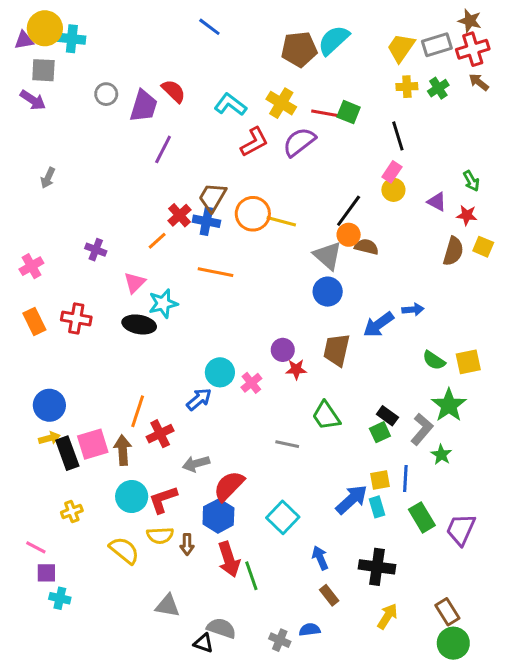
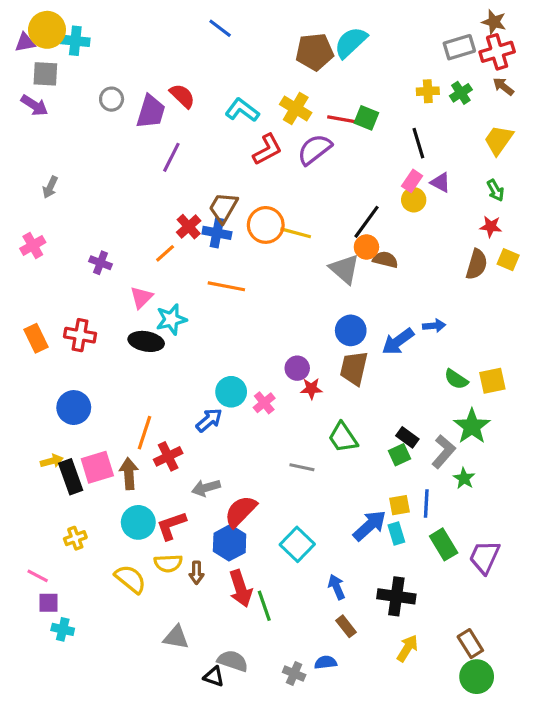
yellow trapezoid: (401, 48) -> (499, 140), moved
purple triangle: (437, 202) -> (440, 182), moved
pink cross: (31, 266) -> (33, 245), moved
blue circle: (328, 292) -> (351, 330), moved
blue circle: (49, 405) -> (74, 408), moved

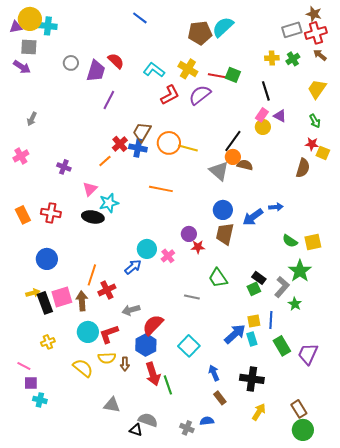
yellow square: (508, 260) -> (323, 153), moved
orange line: (226, 286) -> (161, 189), moved

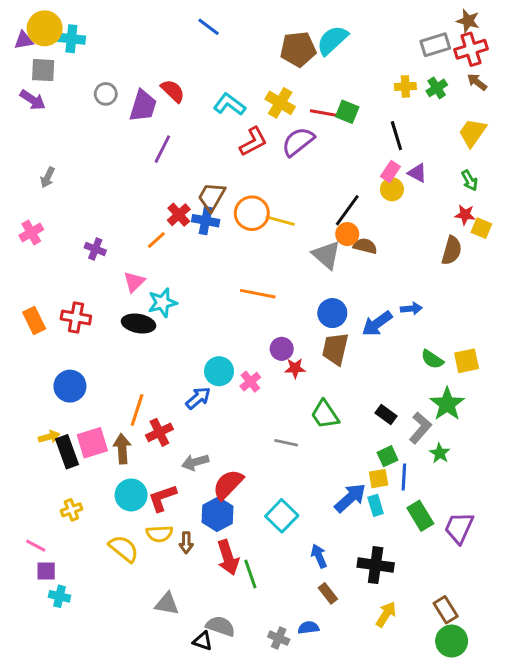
orange line: (161, 189) -> (258, 294), moved
green square: (254, 289) -> (387, 456), moved

